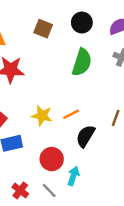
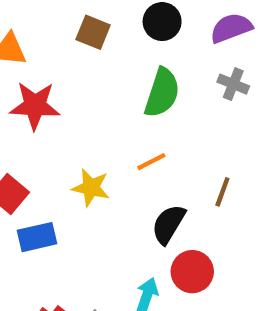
orange line: (71, 114) -> (151, 162), moved
red circle: (52, 159) -> (192, 272), moved

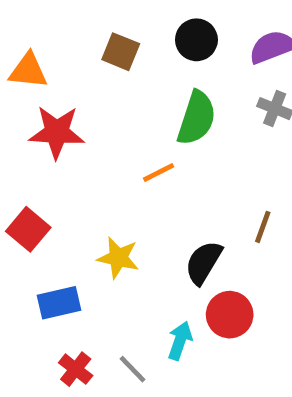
orange line: (151, 162) -> (159, 172), moved
yellow star: (91, 188) -> (118, 258), moved
blue rectangle: (37, 237) -> (59, 303), moved

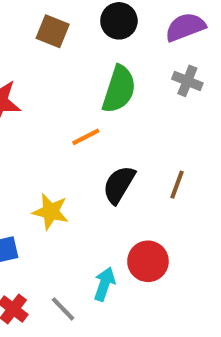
black semicircle: (204, 263) -> (119, 185), moved

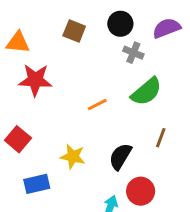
gray cross: (187, 81) -> (133, 53), moved
green semicircle: (119, 89) -> (146, 92), moved, turned 32
black semicircle: (119, 185) -> (120, 157), moved

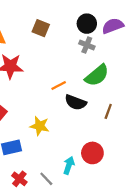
black circle: (120, 24) -> (87, 24), moved
black semicircle: (120, 157) -> (76, 102), moved, turned -100

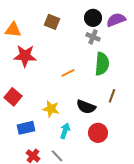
green semicircle: (97, 75) -> (102, 64), turned -45
black semicircle: (76, 102) -> (86, 107), moved
cyan arrow: (69, 165) -> (65, 131), moved

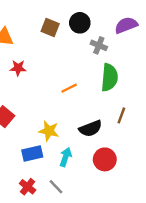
black circle: (93, 18) -> (80, 23), moved
red star: (25, 56) -> (18, 68), size x0.6
black semicircle: (86, 107) -> (90, 129), turned -42
blue rectangle: (26, 128) -> (32, 153), moved

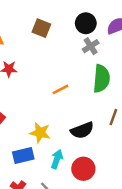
black circle: (80, 23) -> (86, 23), moved
gray cross: (99, 45) -> (91, 46), turned 35
red circle: (105, 159) -> (83, 169), moved

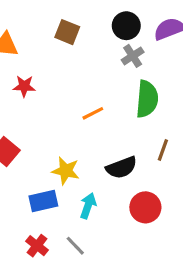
red circle: (83, 169) -> (145, 207), moved

